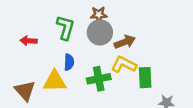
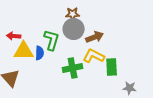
green L-shape: (65, 28) -> (52, 40), moved
blue semicircle: (69, 62) -> (40, 53), moved
yellow triangle: (55, 81) -> (24, 51), moved

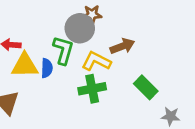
gray circle: (74, 29) -> (80, 28), moved
yellow L-shape: (94, 56) -> (96, 61), moved
green rectangle: (112, 67) -> (146, 87), turned -42

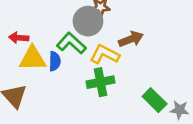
green L-shape: (63, 50) -> (71, 43), turned -64
green rectangle: (146, 87) -> (155, 100), moved

